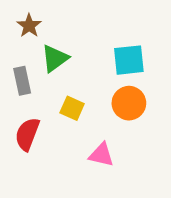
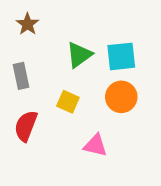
green triangle: (55, 58) -> (79, 55), moved

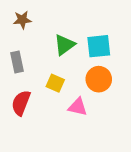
brown star: (27, 24) -> (22, 20), turned 30
pink triangle: (95, 145) -> (78, 107), moved

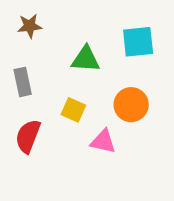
green triangle: (64, 45) -> (86, 59), turned 40
cyan square: (99, 46) -> (138, 42), moved

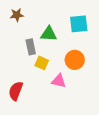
gray rectangle: (23, 82) -> (31, 47), moved
red semicircle: (28, 136) -> (16, 91), moved

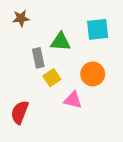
yellow square: (42, 63) -> (52, 78), turned 32

